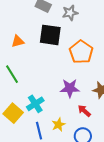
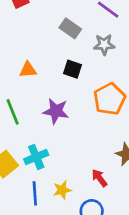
black square: (50, 35) -> (73, 69), size x0.6
purple star: (70, 88) -> (56, 111), moved

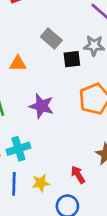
gray rectangle: (70, 28) -> (51, 38), moved
black square: (73, 69) -> (72, 59), moved, turned -30

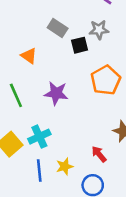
orange triangle: (18, 64) -> (29, 56), turned 42

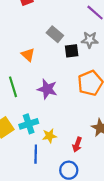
red arrow: (99, 154) -> (77, 145), turned -128
yellow star: (65, 166) -> (49, 136), moved
blue line: (39, 170) -> (36, 154), moved

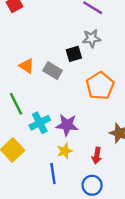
gray rectangle: (55, 34) -> (53, 71), moved
purple star: (47, 89) -> (67, 125), moved
cyan cross: (29, 124) -> (40, 123), moved

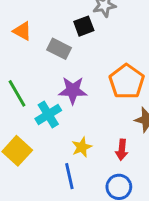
orange triangle: (27, 66) -> (22, 31), moved
orange pentagon: (100, 86) -> (127, 82), moved
purple star: (67, 125) -> (73, 90), moved

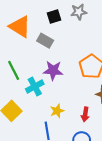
black square: (84, 26) -> (54, 17), moved
orange triangle: (22, 31) -> (20, 27), size x1.6

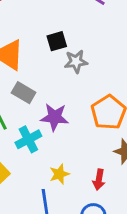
gray star: (79, 12) -> (76, 61), moved
gray rectangle: (45, 41) -> (24, 93), moved

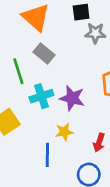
purple star: (55, 117) -> (72, 98), moved

